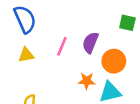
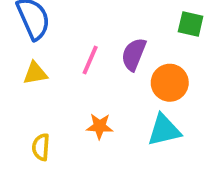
orange star: (87, 81) -> (100, 126), moved

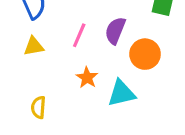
orange star: (100, 126) -> (87, 78), moved, turned 30
cyan triangle: (164, 130) -> (122, 93), moved

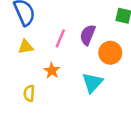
orange star: (87, 78) -> (52, 71), moved
cyan triangle: (122, 93) -> (92, 83), turned -35

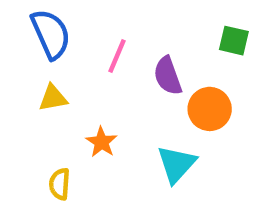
purple semicircle: (88, 35) -> (168, 76), turned -42
pink line: (60, 38) -> (117, 56), moved

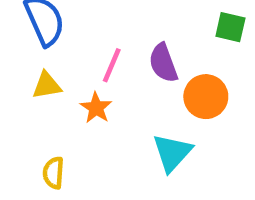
pink line: (117, 56) -> (112, 65), moved
orange star: (101, 142) -> (96, 108), moved

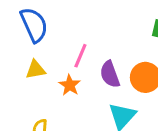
purple semicircle: (163, 63) -> (110, 74), moved

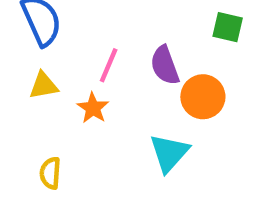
purple semicircle: (110, 74) -> (165, 65), moved

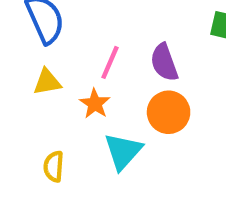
orange circle: (203, 97) -> (169, 112), moved
cyan triangle: (169, 153) -> (123, 151), moved

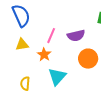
purple semicircle: (164, 62) -> (76, 36), turned -84
orange circle: (169, 112) -> (88, 59), moved

